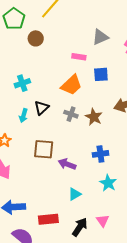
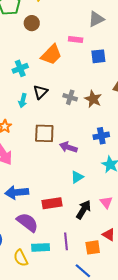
orange trapezoid: (71, 85) -> (51, 55), moved

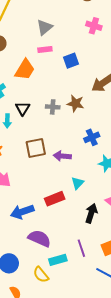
gray triangle: (96, 19) -> (45, 27), moved
red rectangle: (52, 203) -> (55, 199), moved

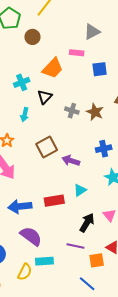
gray triangle: (45, 27) -> (92, 32), moved
black triangle: (23, 108) -> (45, 97), moved
brown square: (36, 148) -> (47, 147), turned -30
purple line: (81, 248) -> (75, 246), moved, turned -72
yellow semicircle: (41, 275) -> (25, 272), turned -126

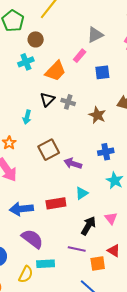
pink rectangle: (77, 53) -> (80, 56), turned -56
cyan cross: (22, 82) -> (26, 62), moved
gray cross: (72, 111) -> (68, 102), moved

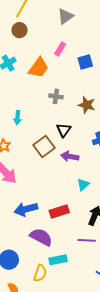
gray triangle: (95, 35) -> (66, 16), moved
brown circle: (36, 39) -> (19, 30), moved
black triangle: (47, 99) -> (64, 130), moved
red rectangle: (56, 203) -> (59, 212), moved

